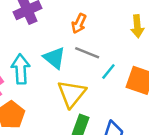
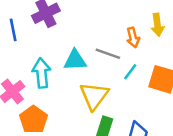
orange arrow: (79, 23) -> (133, 37), moved, turned -36
cyan triangle: (54, 58) -> (75, 60), turned -40

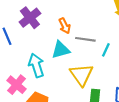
orange arrow: (133, 37) -> (65, 26), moved

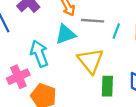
pink cross: (17, 85) -> (18, 77), turned 30

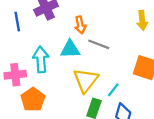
cyan line: (116, 31) -> (113, 90), moved

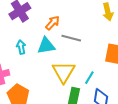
orange arrow: (80, 25) -> (53, 23), turned -119
cyan arrow: (41, 59) -> (21, 47), moved, size x0.6

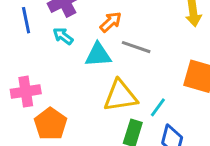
cyan arrow: (21, 47) -> (63, 36), moved, turned -48
yellow triangle: (64, 72) -> (120, 96), turned 45

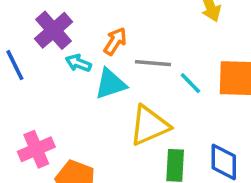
cyan arrow: (63, 36) -> (78, 63), moved
cyan line: (158, 107) -> (190, 83), moved, turned -66

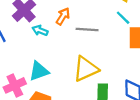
cyan line: (190, 83) -> (123, 18), moved
cyan triangle: (110, 84) -> (39, 71), moved

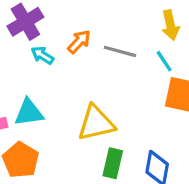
gray line: (87, 29) -> (120, 51), moved

